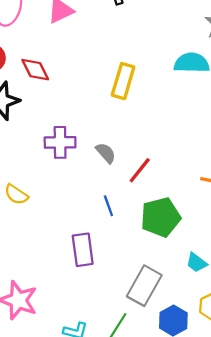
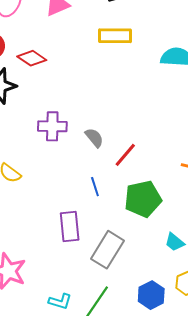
red diamond: (35, 70) -> (32, 58), turned -32
yellow rectangle: (123, 81) -> (115, 36), moved, turned 72
gray rectangle: (144, 286) -> (107, 250), moved

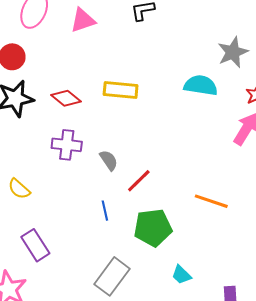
yellow rectangle: (115, 36) -> (121, 90), moved
red diamond: (32, 58) -> (66, 98), moved
purple rectangle: (70, 226) -> (35, 245), moved, turned -32

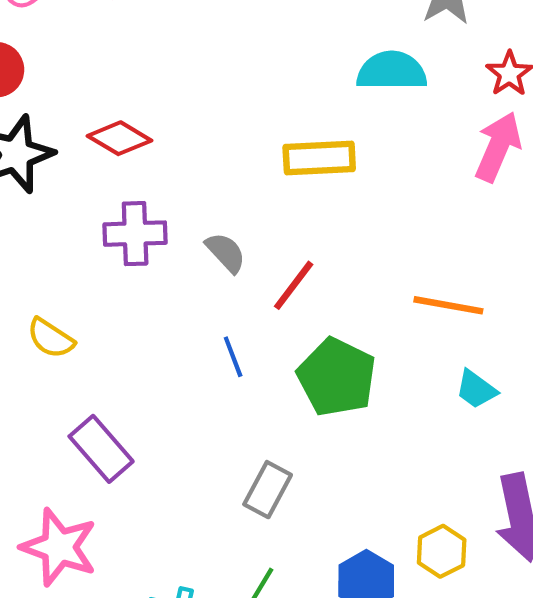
yellow rectangle: (121, 90) -> (319, 158), moved
green pentagon: (153, 228) -> (337, 377), turned -30
cyan trapezoid: (181, 275) -> (476, 389), moved
gray rectangle: (112, 276) -> (268, 490), size x0.7

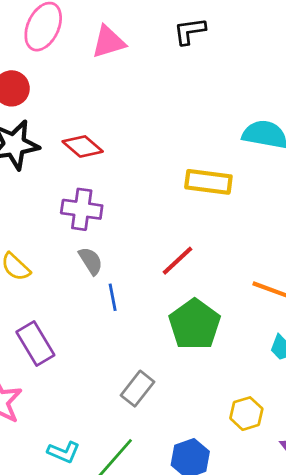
gray semicircle: (226, 252) -> (91, 261), moved
blue line: (233, 357) -> (113, 297), moved
yellow hexagon: (442, 551) -> (246, 414), moved

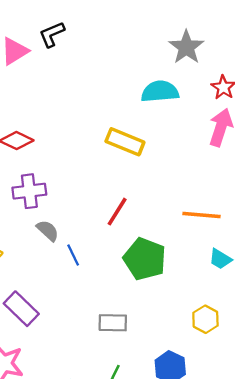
black L-shape: (190, 31) -> (52, 34), moved
yellow rectangle: (208, 182) -> (125, 142), turned 30
gray rectangle: (137, 389) -> (113, 323), turned 68

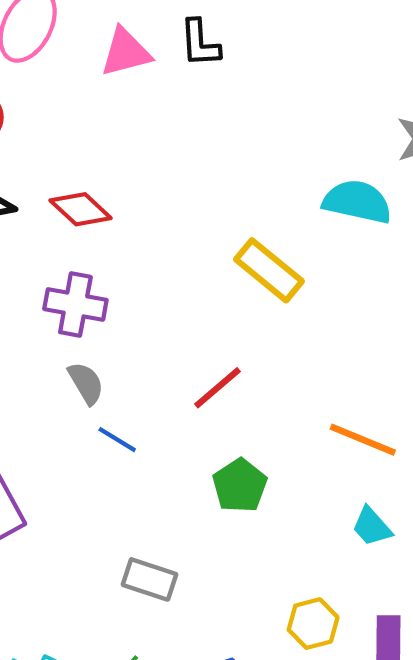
black L-shape: (52, 34) -> (200, 43), turned -88
blue line: (73, 255) -> (117, 440), turned -50
green pentagon: (145, 259) -> (240, 485), size x0.7

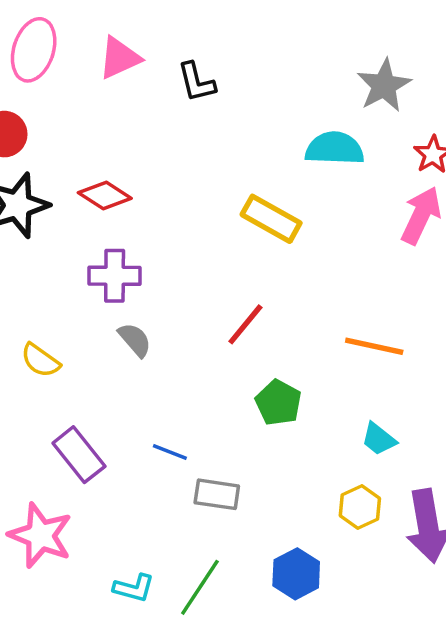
black L-shape: (200, 43) -> (196, 82), moved
blue line: (117, 440) -> (170, 452), moved
cyan trapezoid: (372, 527) -> (379, 439), moved

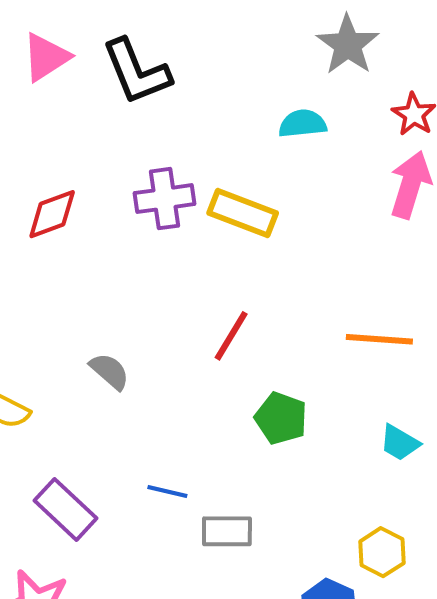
black L-shape: (196, 82) -> (136, 72), size x1.5
cyan semicircle: (335, 148) -> (303, 124), size x0.7
red diamond: (105, 196) -> (52, 214), turned -45
purple cross: (115, 276) -> (165, 199), moved
yellow hexagon: (360, 507) -> (382, 552), moved

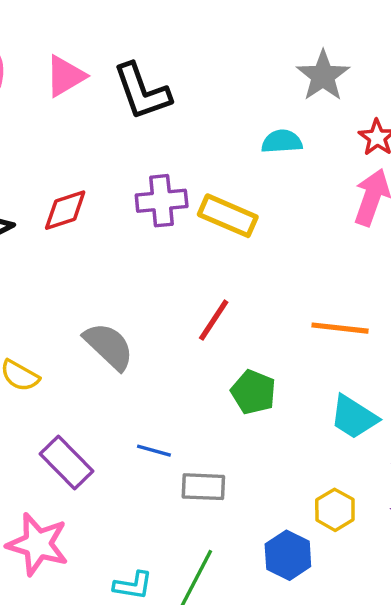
gray semicircle: (110, 371) -> (109, 346), size x1.5
cyan trapezoid: (400, 443) -> (354, 417), size x1.4

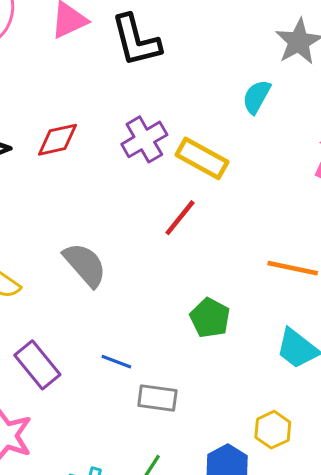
cyan semicircle: (282, 142) -> (257, 97), turned -63
purple cross: (162, 201) -> (144, 139), turned -30
red line: (214, 320) -> (180, 218), moved

